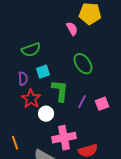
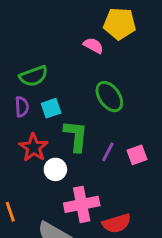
pink semicircle: (72, 29) -> (93, 45), turned -32
purple semicircle: (23, 79) -> (22, 107), moved

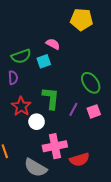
pink semicircle: (93, 45) -> (53, 44), moved
green ellipse: (109, 97) -> (91, 83), moved
cyan square: (51, 108) -> (44, 61), moved

